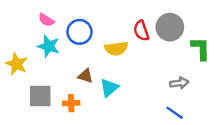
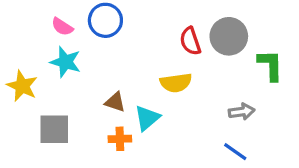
blue circle: (80, 32) -> (105, 20), moved
yellow semicircle: (116, 49) -> (176, 83), moved
orange cross: (71, 103) -> (120, 139), moved

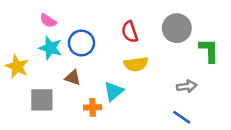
blue circle: (105, 20) -> (81, 43), moved
red semicircle: (190, 41) -> (130, 32), moved
brown triangle: (115, 102) -> (73, 78), moved

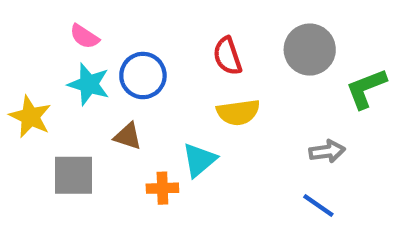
green L-shape: (209, 50) -> (366, 89), turned -110

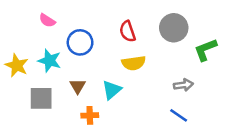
cyan star: (89, 84) -> (50, 61), moved
brown triangle: (128, 136) -> (78, 86), moved, turned 42
orange cross: (162, 188) -> (90, 115), moved

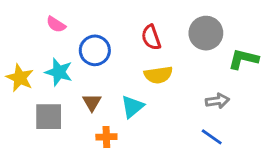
green L-shape: (205, 50) -> (243, 59), turned 35

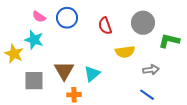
blue circle: (95, 50) -> (67, 18), moved
cyan star: (59, 72) -> (34, 40), moved
yellow semicircle: (158, 75) -> (125, 52), moved
brown triangle: (92, 102) -> (64, 71), size x1.5

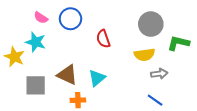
red semicircle: (105, 26) -> (103, 39), moved
yellow semicircle: (125, 52) -> (144, 55), moved
brown triangle: (64, 71) -> (67, 75), turned -35

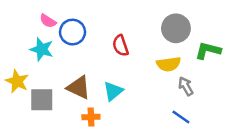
blue circle: (70, 19) -> (73, 32), moved
yellow star: (14, 57) -> (17, 81), moved
gray arrow: (159, 74) -> (186, 86), turned -112

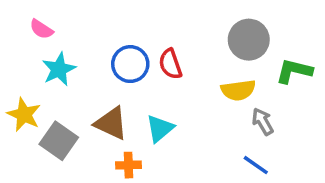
pink semicircle: (48, 21) -> (41, 29), moved
blue circle: (73, 32) -> (130, 64), moved
cyan star: (42, 49) -> (59, 69), turned 30
gray square: (42, 100) -> (59, 141), turned 35

